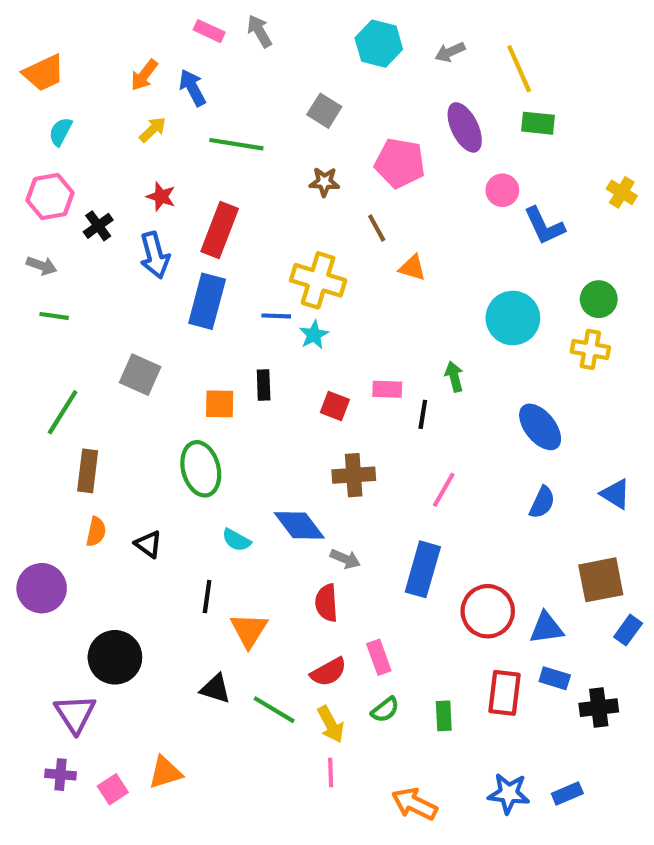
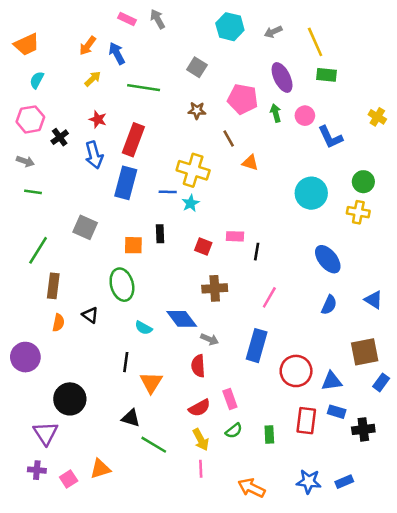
green arrow: (454, 377) -> (276, 113), moved
black triangle: (148, 544) -> (90, 315), moved
green line: (274, 710) -> (154, 445), moved

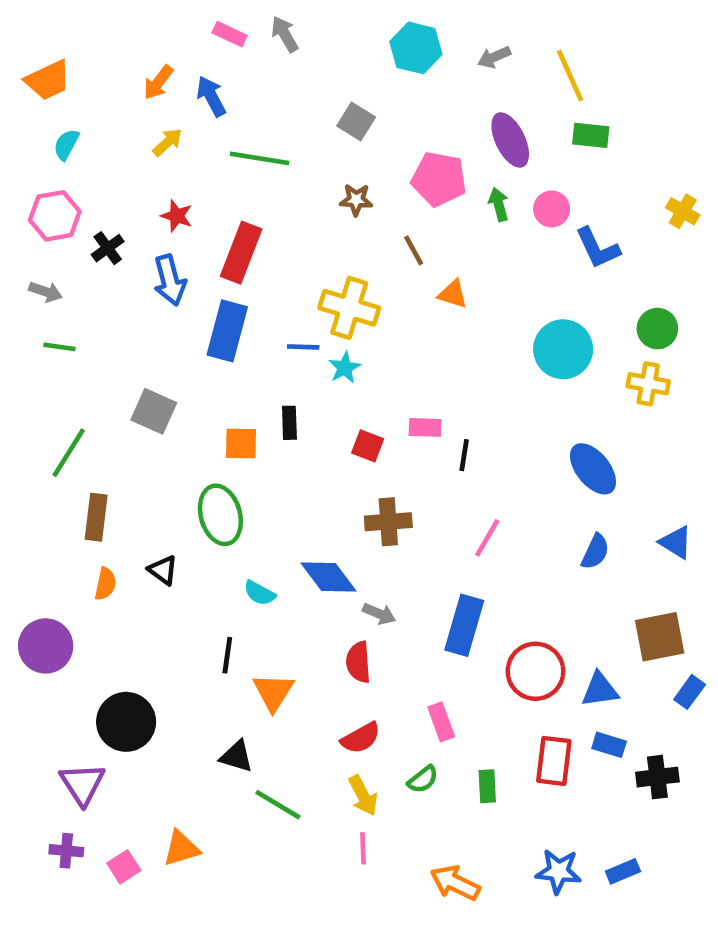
pink rectangle: (230, 399) -> (441, 722), moved

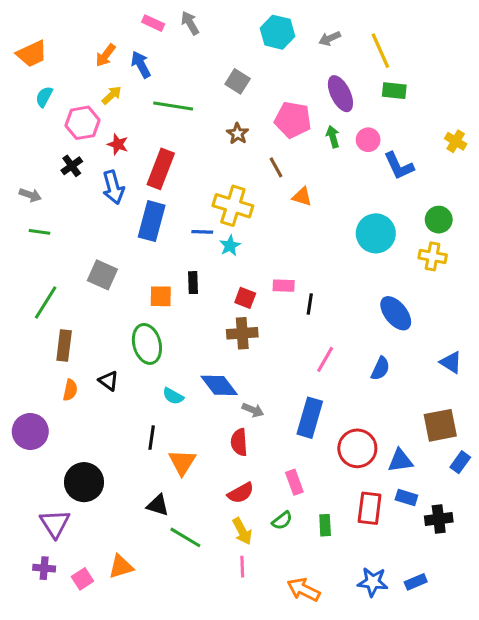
brown star: (356, 200) -> (238, 134), turned 30
pink hexagon: (55, 216) -> (82, 123), moved
brown cross: (388, 522) -> (242, 333), moved
blue semicircle: (595, 552) -> (380, 369), moved

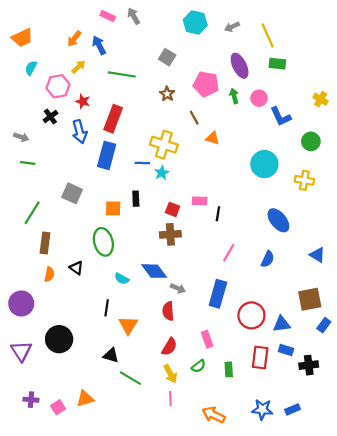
green circle: (439, 220) -> (311, 141), moved
red semicircle: (241, 493) -> (169, 347), turned -30
purple triangle: (55, 524) -> (21, 351), moved

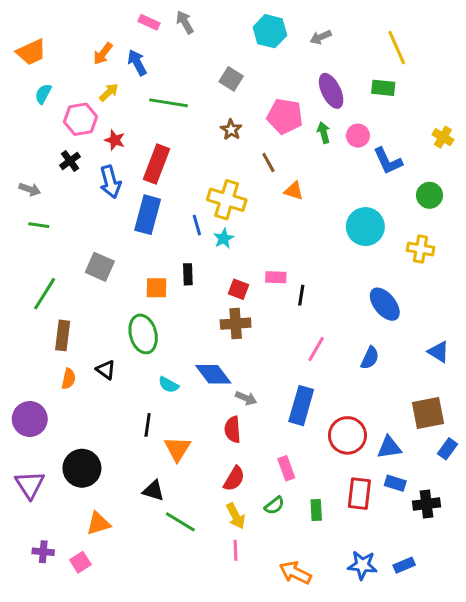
yellow line: (268, 35) -> (397, 48), moved
blue line: (142, 163) -> (197, 225), turned 72
orange triangle: (85, 399) -> (98, 523), moved

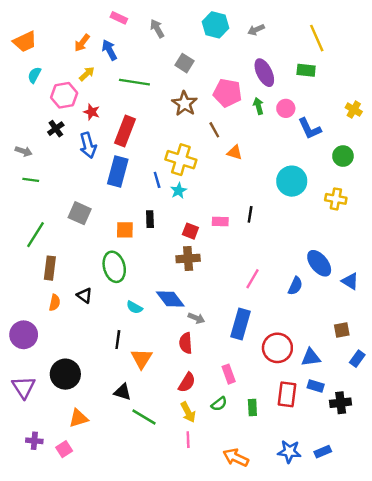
gray arrow: (185, 22) -> (157, 29), moved
brown star: (231, 130) -> (184, 104), size x1.5
black line: (301, 295) -> (250, 214), moved
blue ellipse: (385, 304) -> (319, 263), moved
brown square: (428, 413) -> (342, 330), size x0.6

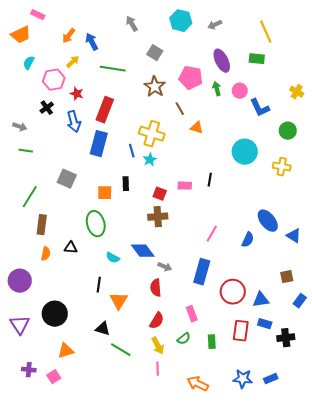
pink rectangle: (119, 18) -> (38, 15), moved
black triangle: (84, 295) -> (71, 248), turned -32

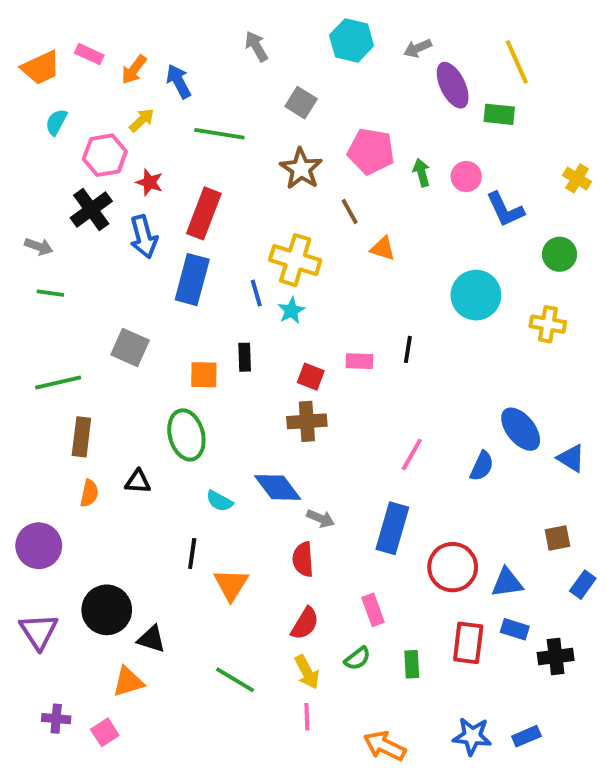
pink rectangle: (38, 15) -> (89, 54), moved
purple ellipse: (222, 61) -> (453, 85), moved
black cross: (47, 108) -> (91, 210), size x1.5
green line: (30, 197) -> (58, 382), turned 45
black triangle: (103, 329) -> (151, 639), moved

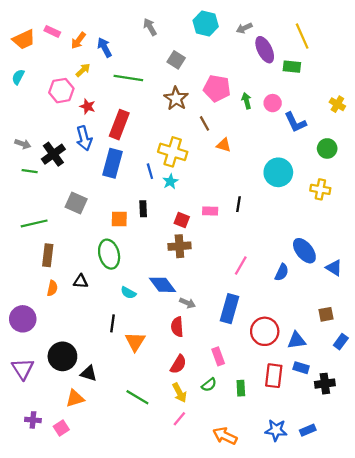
cyan semicircle: (56, 122) -> (18, 77), moved
black cross: (91, 210) -> (53, 154), moved
pink line: (307, 717) -> (179, 419), turned 42

